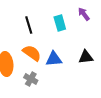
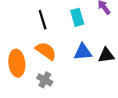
blue triangle: (54, 59) -> (83, 52), moved

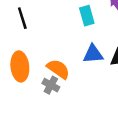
black line: (43, 20) -> (22, 18), moved
orange semicircle: (46, 51) -> (58, 69), moved

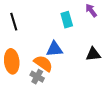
blue triangle: (93, 54) -> (54, 49), moved

